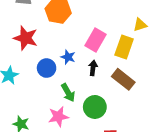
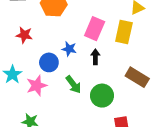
red star: (26, 38) -> (24, 35), size x0.7
brown rectangle: (123, 79) -> (137, 77), moved
pink star: (58, 117) -> (37, 86), moved

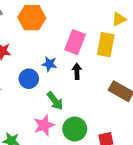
pink star: (37, 86) -> (44, 125), moved
green circle: (102, 96) -> (75, 129), moved

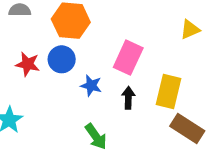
yellow rectangle: (106, 45) -> (169, 91), moved
blue circle: (29, 79) -> (62, 59), moved

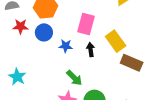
red star: (28, 64) -> (21, 26), moved
yellow rectangle: (169, 91) -> (116, 41), turned -40

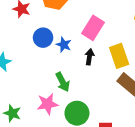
blue circle: (44, 32) -> (43, 38), moved

